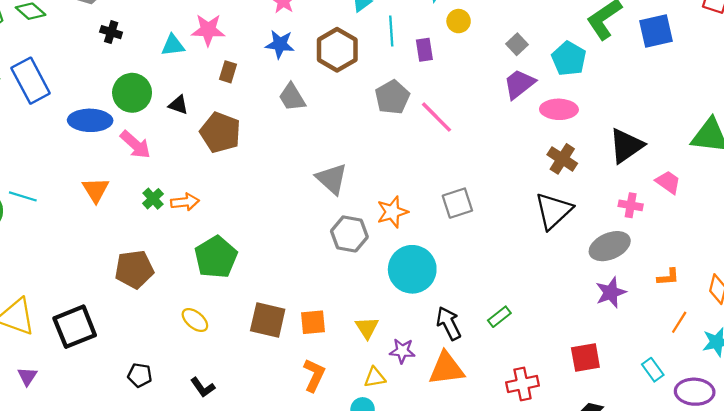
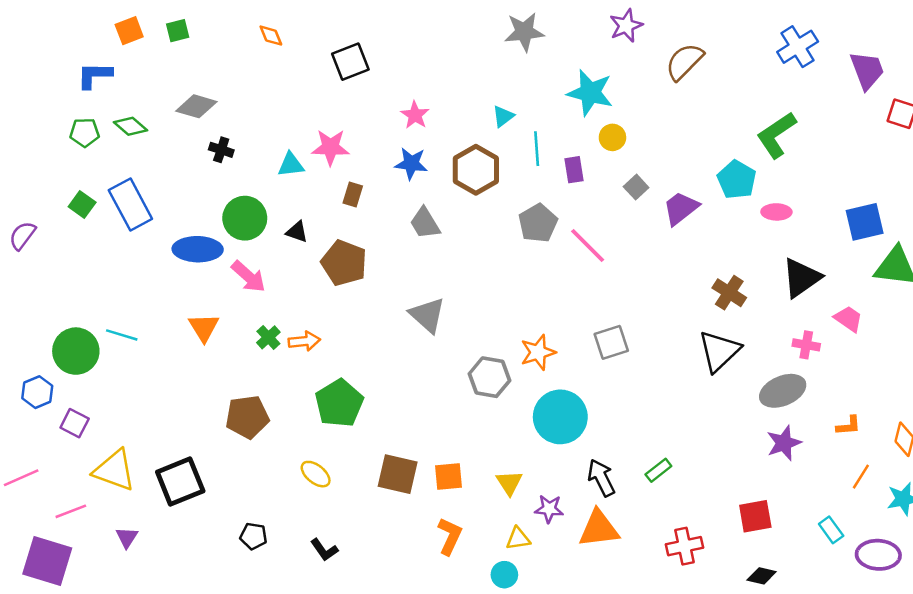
blue square: (656, 31) -> (865, 222), moved
gray square: (517, 44) -> (636, 187), moved
pink ellipse: (559, 109) -> (776, 212), moved, size x0.7
gray triangle: (332, 179) -> (427, 315), moved

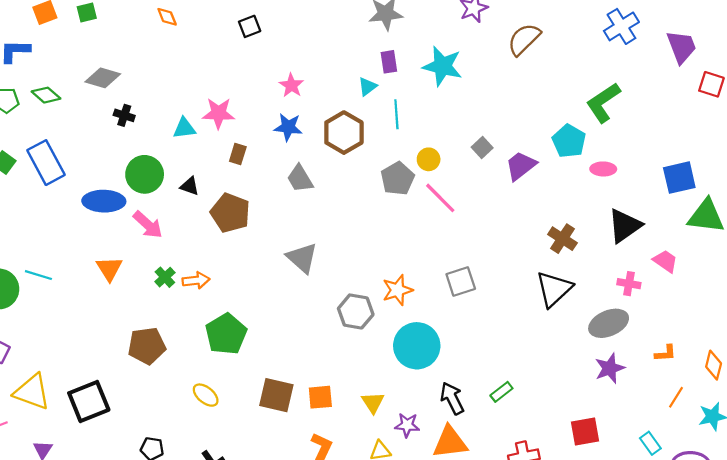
black square: (350, 62) -> (250, 26), moved, size x0.7
yellow circle: (612, 137) -> (429, 159), moved
purple rectangle: (574, 170) -> (389, 62), moved

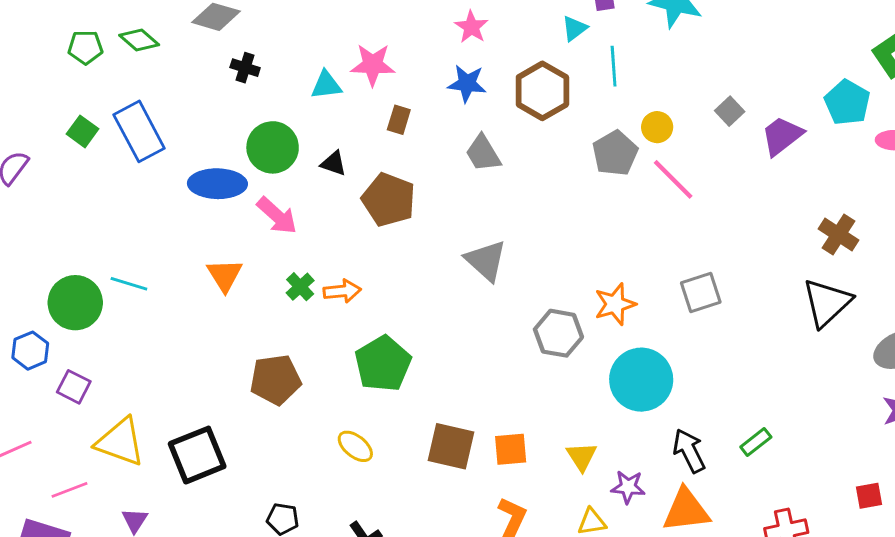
red square: (585, 432) -> (869, 496), size x0.7

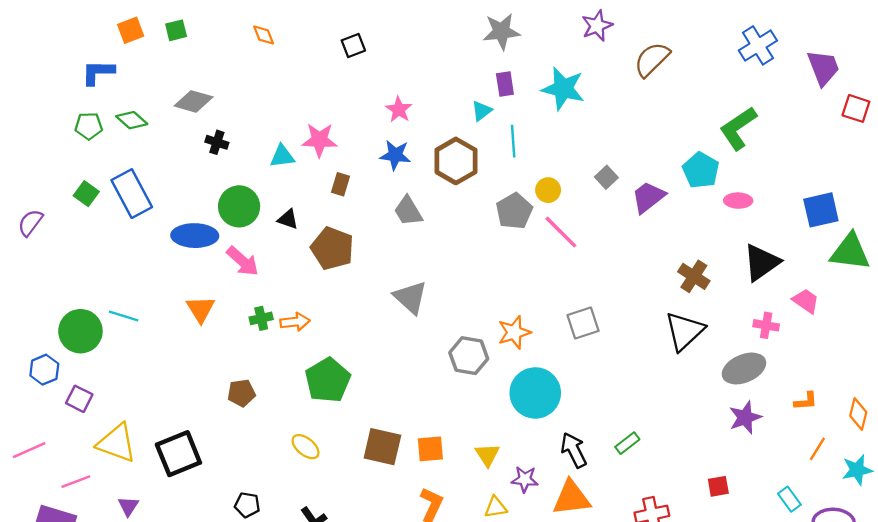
green cross: (300, 287) -> (261, 318), turned 30
brown pentagon: (275, 380) -> (241, 393), size x0.7

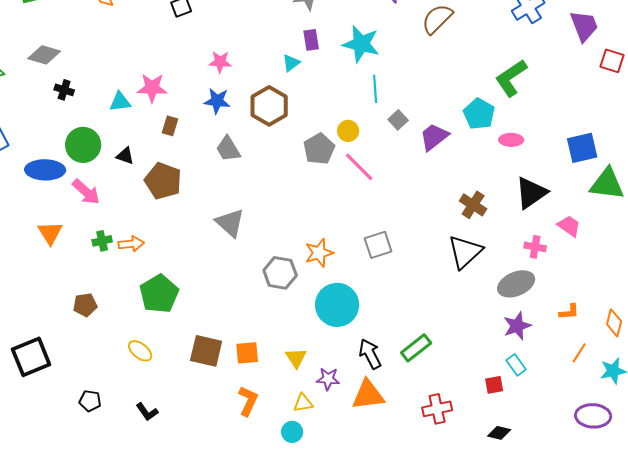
pink star: (399, 110) -> (220, 62), turned -30
cyan line: (513, 141) -> (375, 89), moved
green rectangle: (627, 443) -> (416, 348), size x1.4
cyan rectangle: (789, 499) -> (516, 365), moved

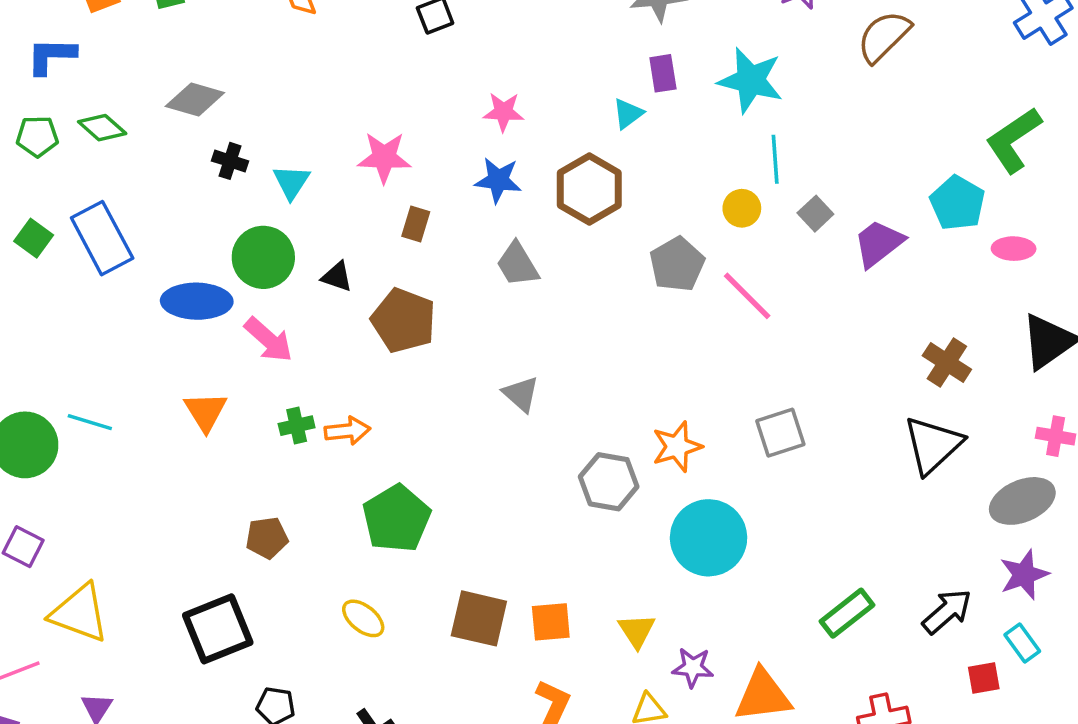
cyan triangle: (120, 102) -> (291, 182), moved, turned -50
yellow circle: (348, 131) -> (742, 208), moved
gray triangle: (230, 223) -> (521, 394), size x0.7
black arrow: (370, 354) -> (947, 611), moved, turned 76
black square: (31, 357) -> (218, 629), moved

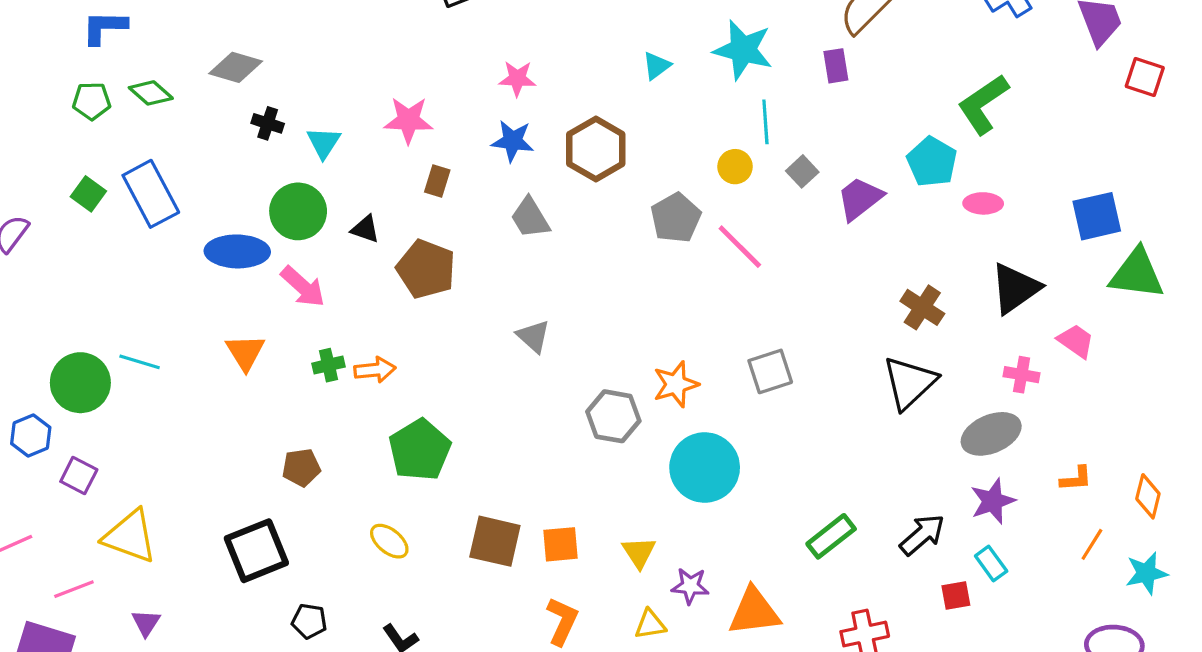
purple rectangle: (663, 73) -> (836, 66), moved
cyan triangle: (628, 114) -> (657, 66), moved

